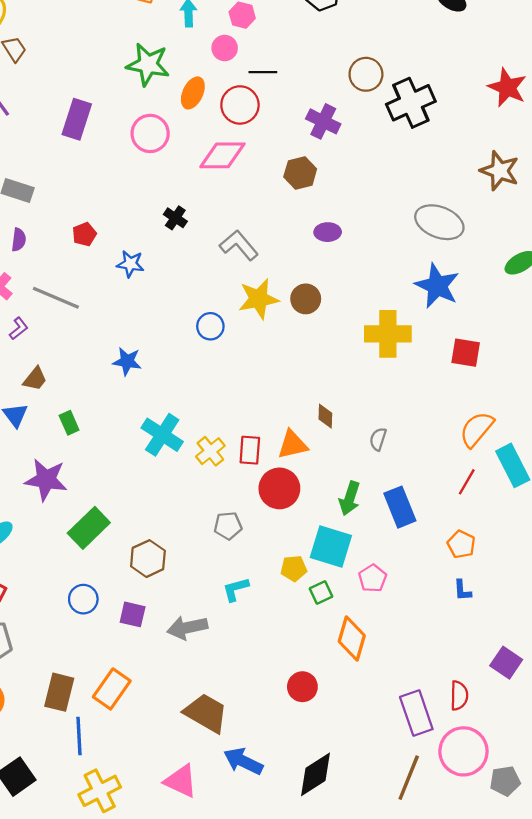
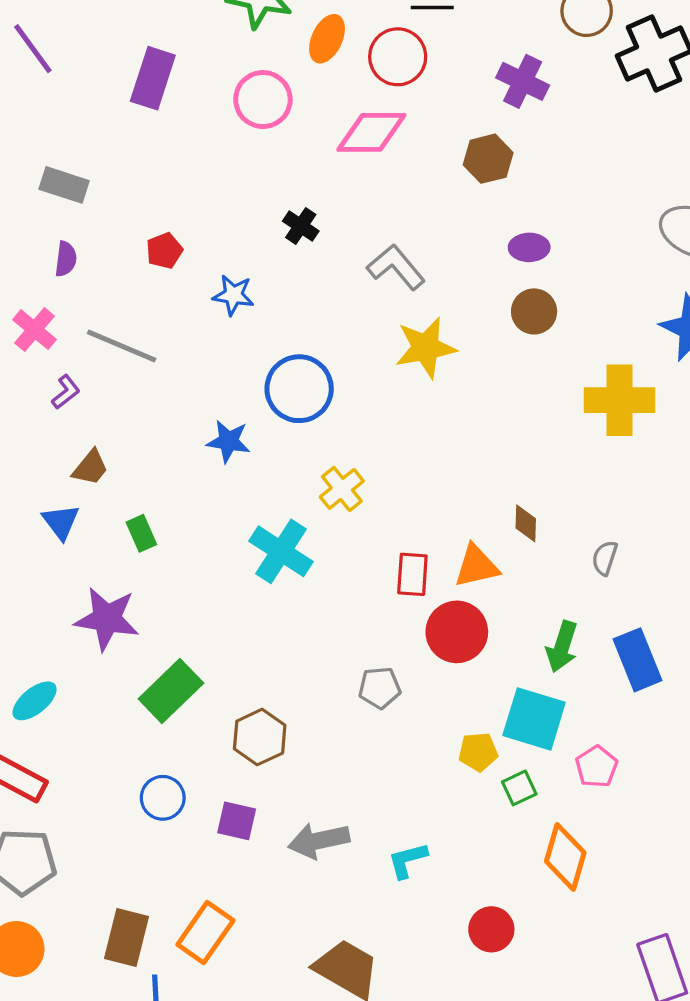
brown circle: (306, 299) -> (534, 311), moved
blue circle: (210, 326) -> (299, 389), moved, size x1.6
yellow cross: (210, 451) -> (342, 489), moved
cyan L-shape: (236, 589) -> (408, 860), moved

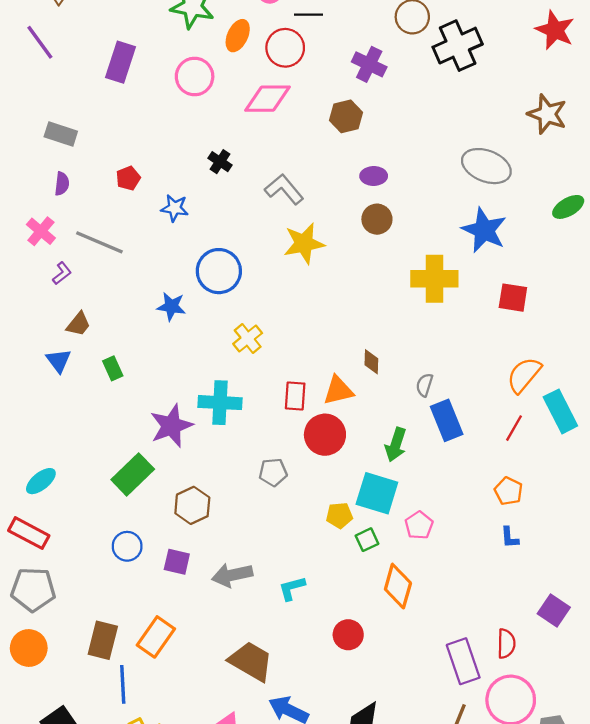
cyan cross: (281, 551) -> (220, 403), moved, turned -30
purple star: (107, 619) -> (171, 426), moved, turned -30
blue rectangle: (638, 660) -> (447, 420), moved

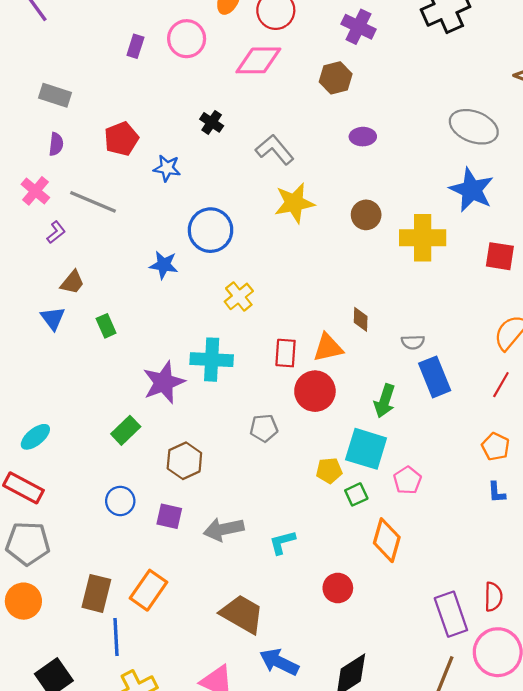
purple rectangle: (120, 62) -> (135, 46), moved, size x0.6
red pentagon: (128, 178) -> (121, 139), size x1.4
brown circle: (377, 219) -> (366, 215), moved
gray semicircle: (424, 385) -> (413, 342), turned -110
green rectangle: (133, 474) -> (126, 430), size x0.7

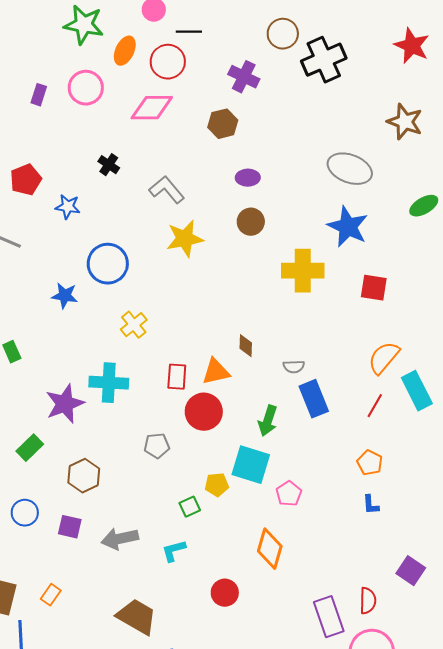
brown circle: (366, 215) -> (251, 222), moved
green square: (356, 494) -> (190, 507), moved
orange rectangle: (149, 590) -> (51, 595), size x0.6

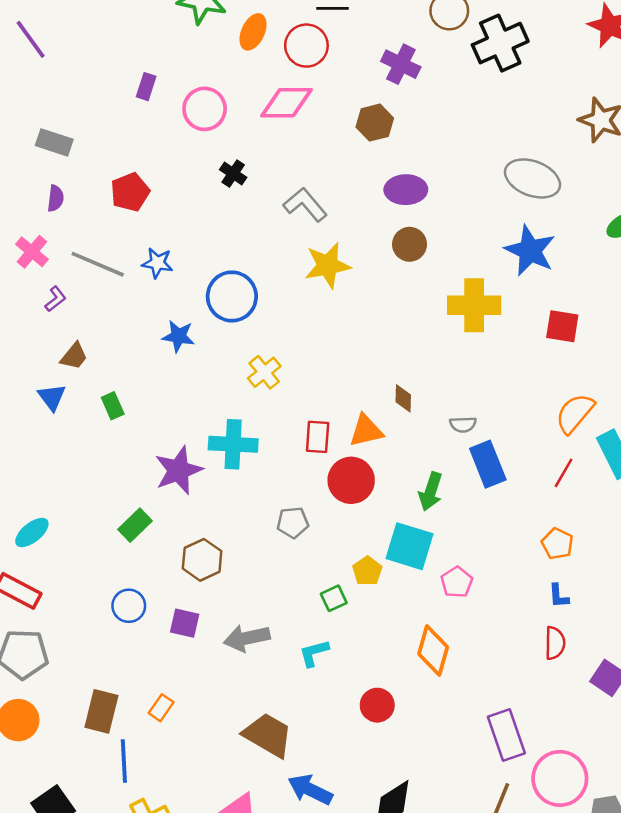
pink circle: (86, 88) -> (205, 109), moved
purple ellipse: (248, 178) -> (406, 190), size x1.4
blue star: (68, 207) -> (157, 263), moved
yellow pentagon: (217, 485) -> (367, 571), turned -30
red semicircle: (368, 601) -> (555, 643), moved

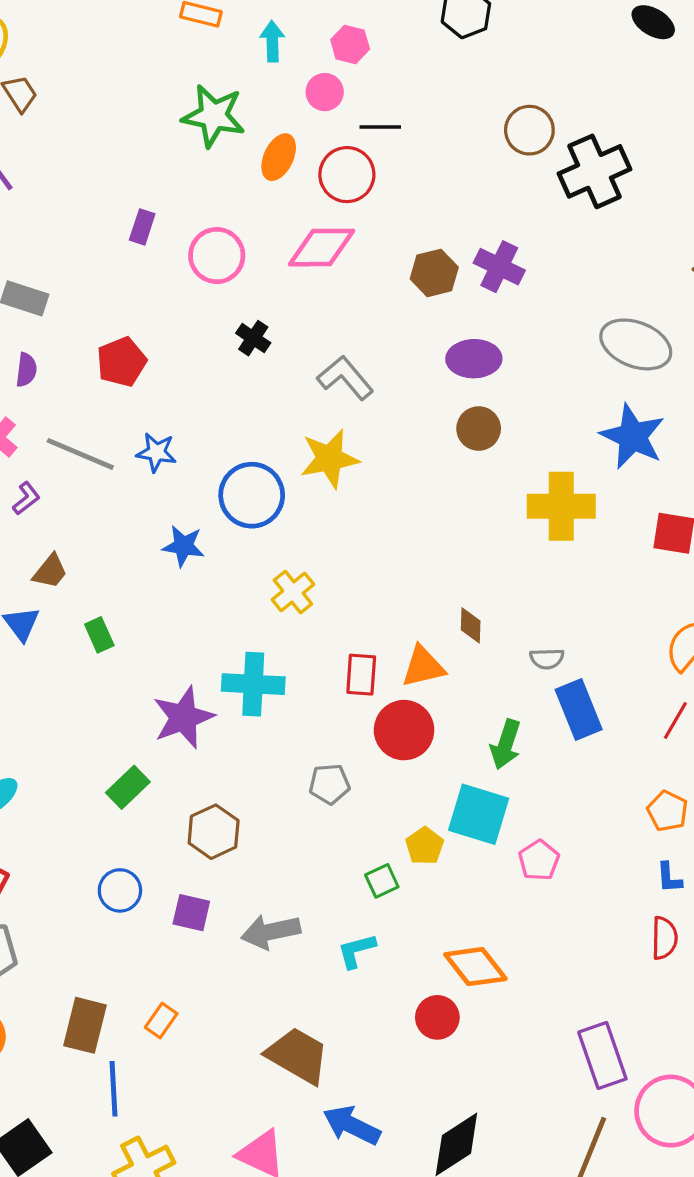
purple cross: (401, 64) -> (499, 267), moved
yellow star: (328, 265) -> (329, 459), moved
orange diamond: (433, 651) -> (475, 967), moved, turned -54

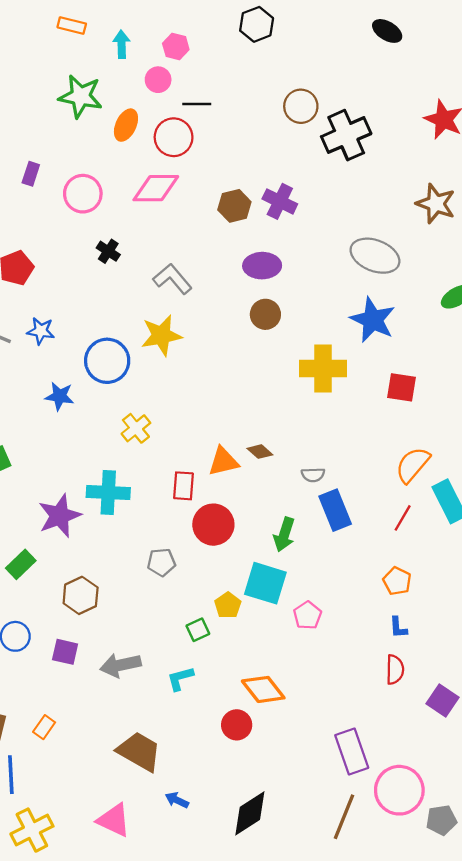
brown diamond: (471, 625) -> (260, 452), turned -50
orange triangle: (423, 667) -> (223, 461), moved
blue arrow: (352, 1125) -> (177, 800), size x0.6

